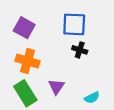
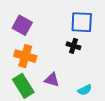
blue square: (74, 24) -> (82, 22), moved
purple triangle: (56, 87) -> (52, 80), turned -49

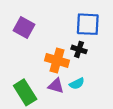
orange cross: (25, 56) -> (57, 60), moved
cyan semicircle: (85, 90) -> (77, 84), moved

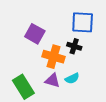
purple square: (24, 27) -> (35, 34), moved

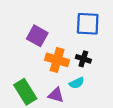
black cross: (74, 46) -> (83, 59), moved
purple triangle: (52, 80) -> (56, 95), moved

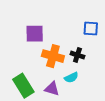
blue square: (88, 24) -> (91, 28), moved, size x0.7
purple square: (37, 36) -> (35, 34), turned -30

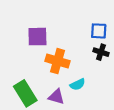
black cross: (77, 55) -> (101, 52), moved

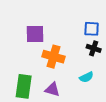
cyan semicircle: (78, 84) -> (86, 77), moved
green rectangle: (25, 93) -> (24, 86), turned 40

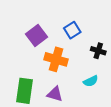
blue square: (92, 29) -> (72, 30), moved, turned -35
purple square: (35, 34) -> (36, 36), turned -36

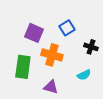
purple square: (36, 36) -> (34, 33), turned -30
green rectangle: (25, 91) -> (23, 67), moved

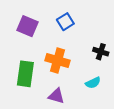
blue square: (67, 28) -> (65, 22), moved
purple square: (34, 33) -> (28, 26), moved

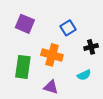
blue square: (65, 22) -> (68, 28), moved
black cross: (101, 52) -> (91, 47), turned -32

